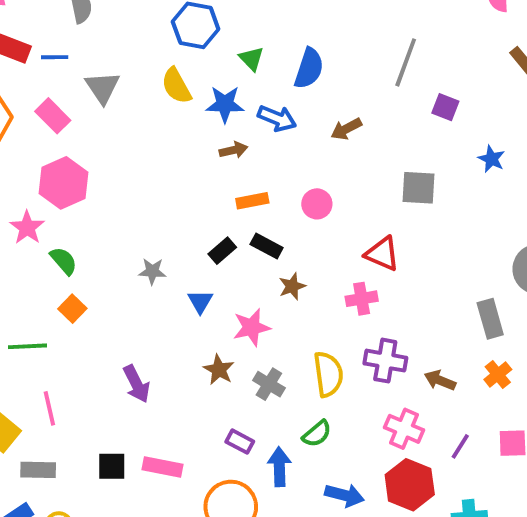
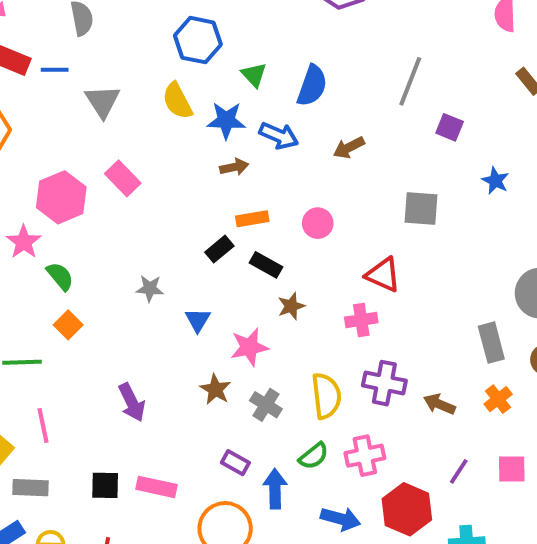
pink rectangle: (53, 116) -> (123, 178), moved
black rectangle: (222, 251) -> (219, 249), moved
pink cross: (404, 429) -> (365, 456), moved, turned -36

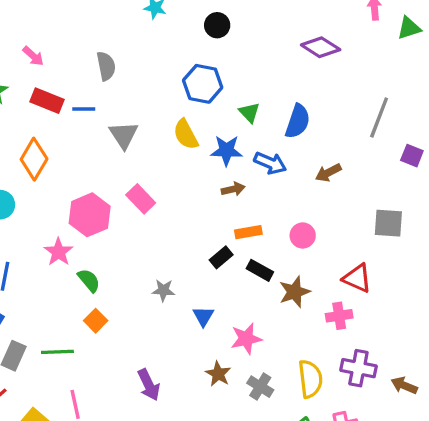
brown star: (291, 306) -> (295, 292), moved, size x1.4

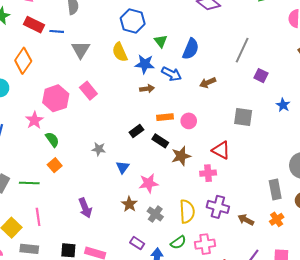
orange rectangle: (248, 232) -> (165, 117), moved

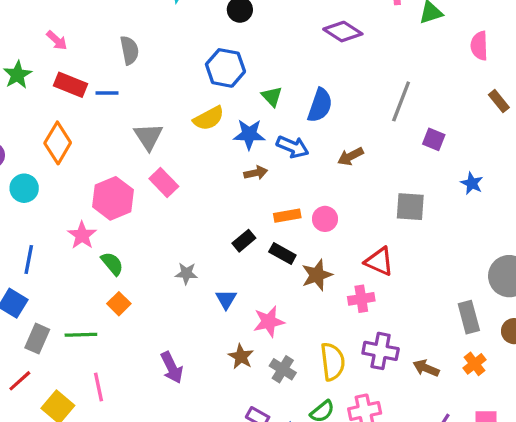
gray triangle: (81, 50) -> (148, 137), moved
yellow semicircle: (120, 52) -> (209, 118), turned -90

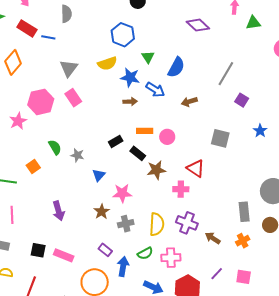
green semicircle: (112, 264) -> (55, 147), moved
gray cross: (283, 369) -> (126, 224), turned 35

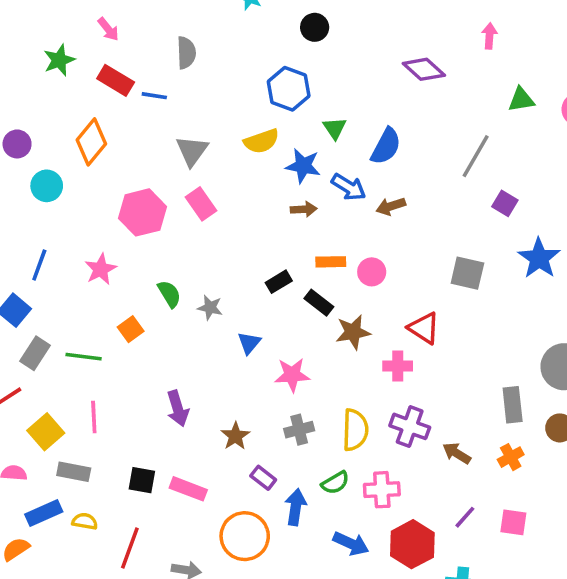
green triangle: (253, 23) -> (521, 100), moved
brown arrow: (189, 102) -> (391, 206), moved
pink star: (18, 121) -> (101, 269), moved
blue star: (260, 131) -> (539, 258), size x1.6
brown star: (102, 212) -> (235, 436), moved

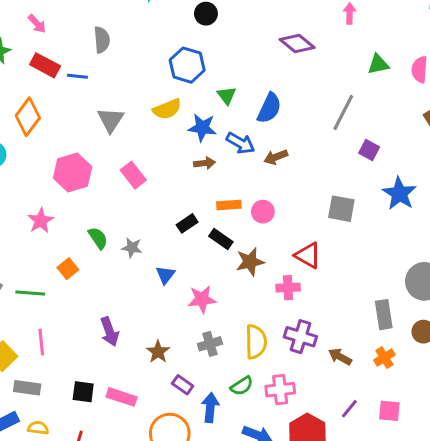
pink rectangle: (201, 204) -> (133, 175), moved

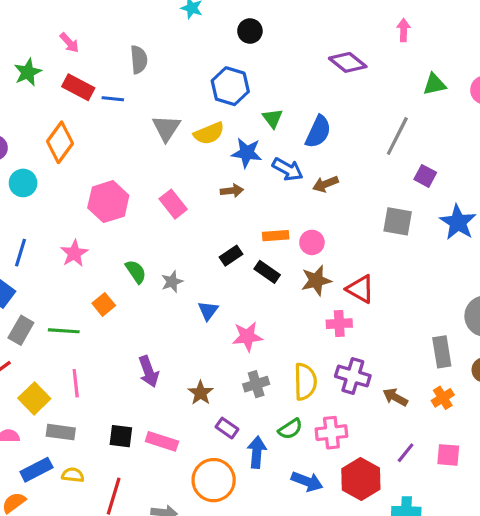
gray triangle: (111, 120) -> (166, 128), moved
brown arrow: (205, 163) -> (232, 191), moved
gray square: (341, 209) -> (398, 221), moved
gray star: (132, 248) -> (172, 282), turned -30
brown star: (250, 262) -> (316, 280), moved

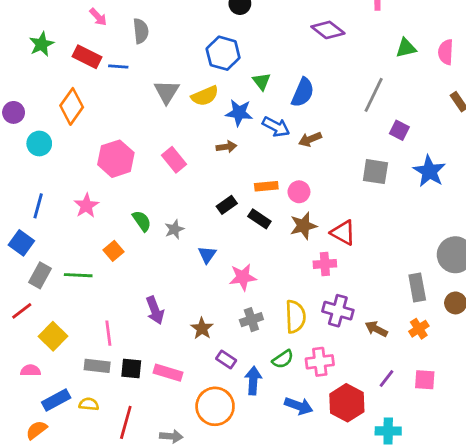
pink arrow: (69, 43) -> (98, 17), moved
pink line: (76, 383) -> (108, 333), moved
gray rectangle: (61, 432) -> (97, 366), moved

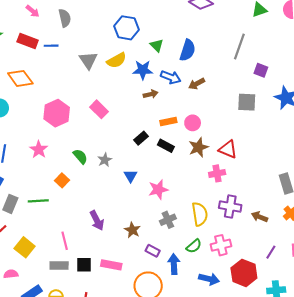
orange diamond: (72, 106) -> (20, 78), turned -65
brown arrow: (226, 147) -> (151, 94), moved

